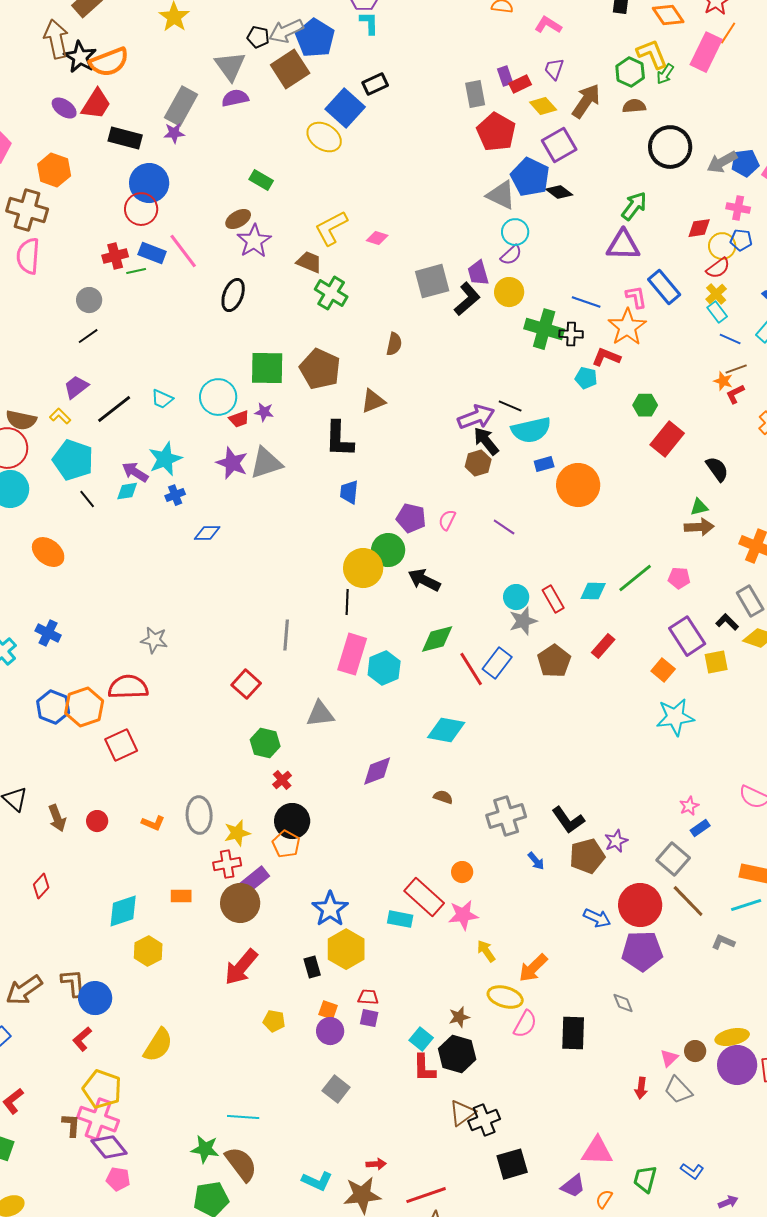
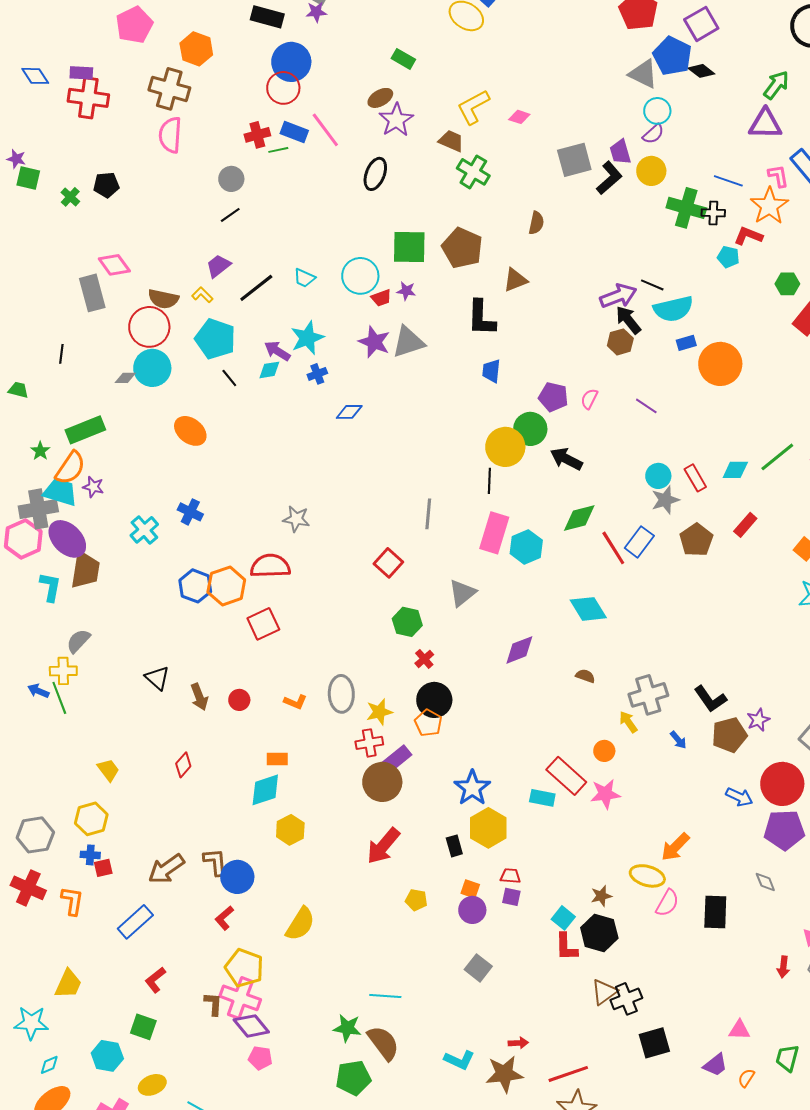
gray triangle: (320, 714) -> (462, 593), turned -32
cyan diamond: (446, 730) -> (588, 609), turned 48
orange rectangle: (181, 896) -> (277, 759), moved
yellow arrow: (486, 951) -> (628, 722), moved
pink triangle: (597, 1151) -> (739, 1030), size x0.7

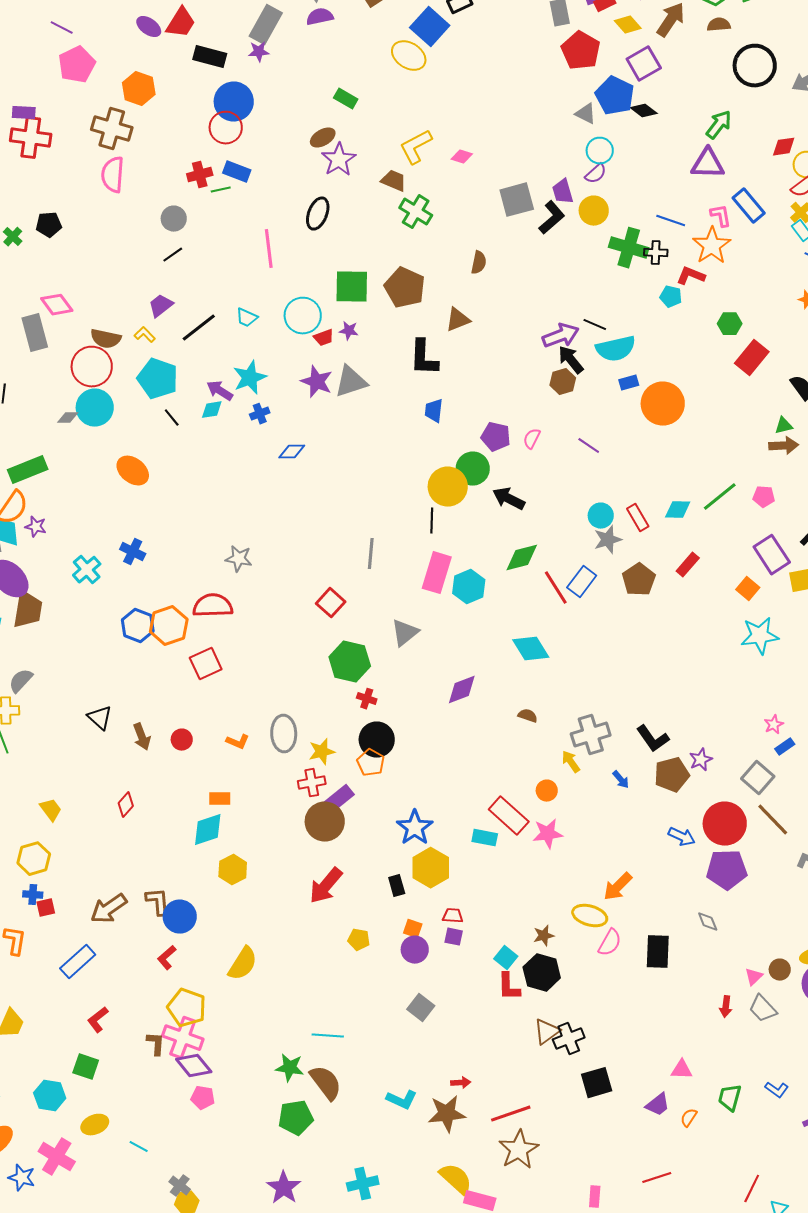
gray triangle: (643, 74) -> (586, 114), size x0.7
pink line: (325, 130) -> (269, 249), moved, turned 30
green hexagon: (407, 622) -> (350, 662), size x1.4
red cross: (424, 659) -> (367, 699), turned -30

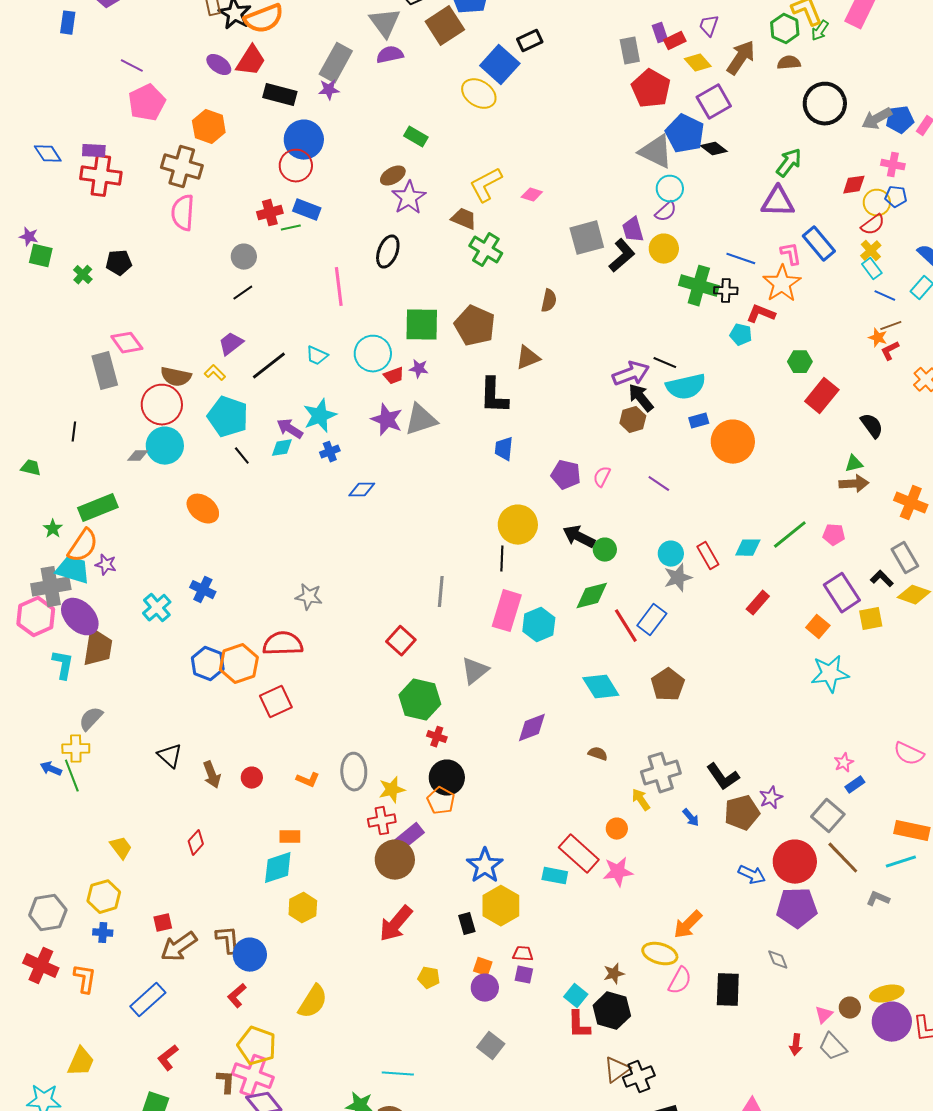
gray triangle: (586, 114) -> (656, 152), size x1.6
green circle: (473, 469) -> (605, 550), moved, size x0.7
brown pentagon: (639, 580) -> (668, 685), moved
red square: (46, 908) -> (163, 923), moved

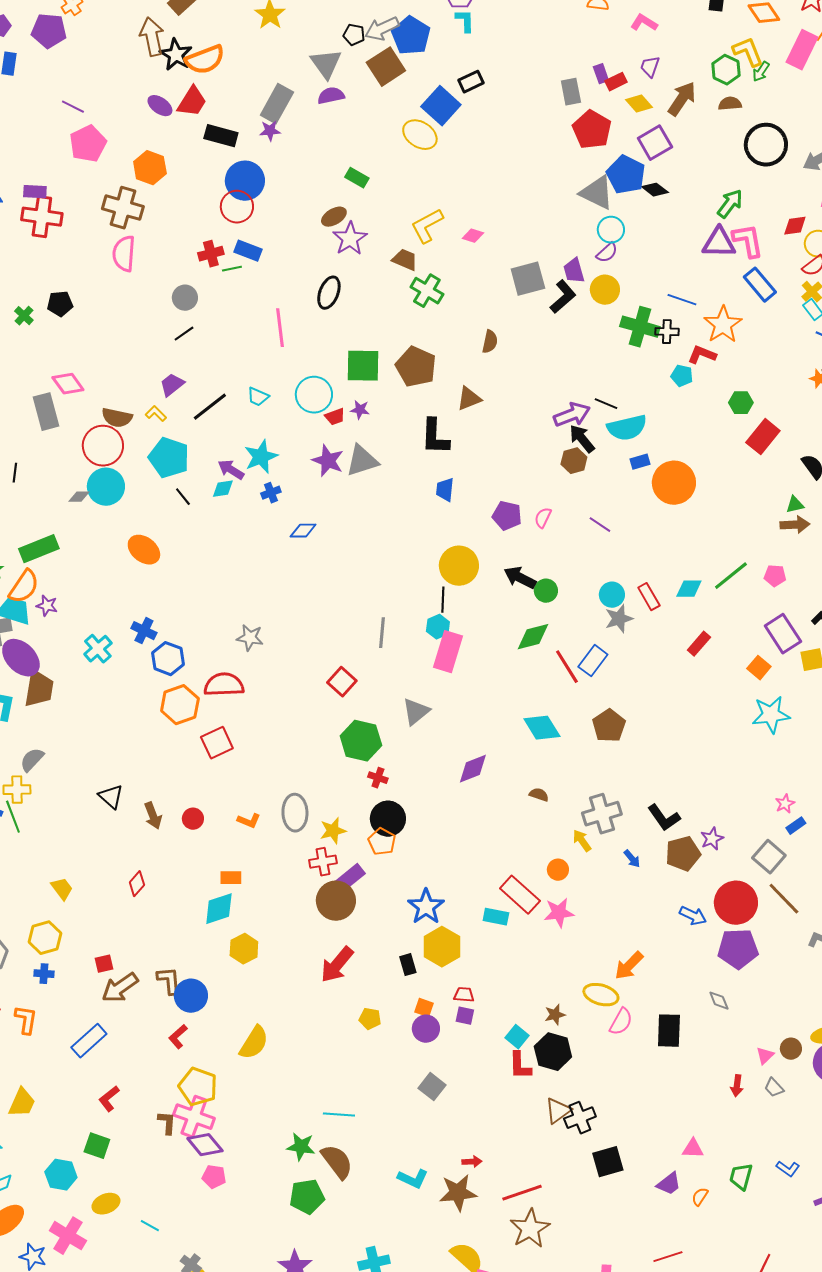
pink L-shape: (791, 254) -> (748, 241), moved, size x1.5
cyan hexagon: (539, 625) -> (438, 627), moved, size x0.7
blue hexagon: (208, 664) -> (168, 659), moved
gray trapezoid: (833, 1047) -> (774, 1088), size x0.7

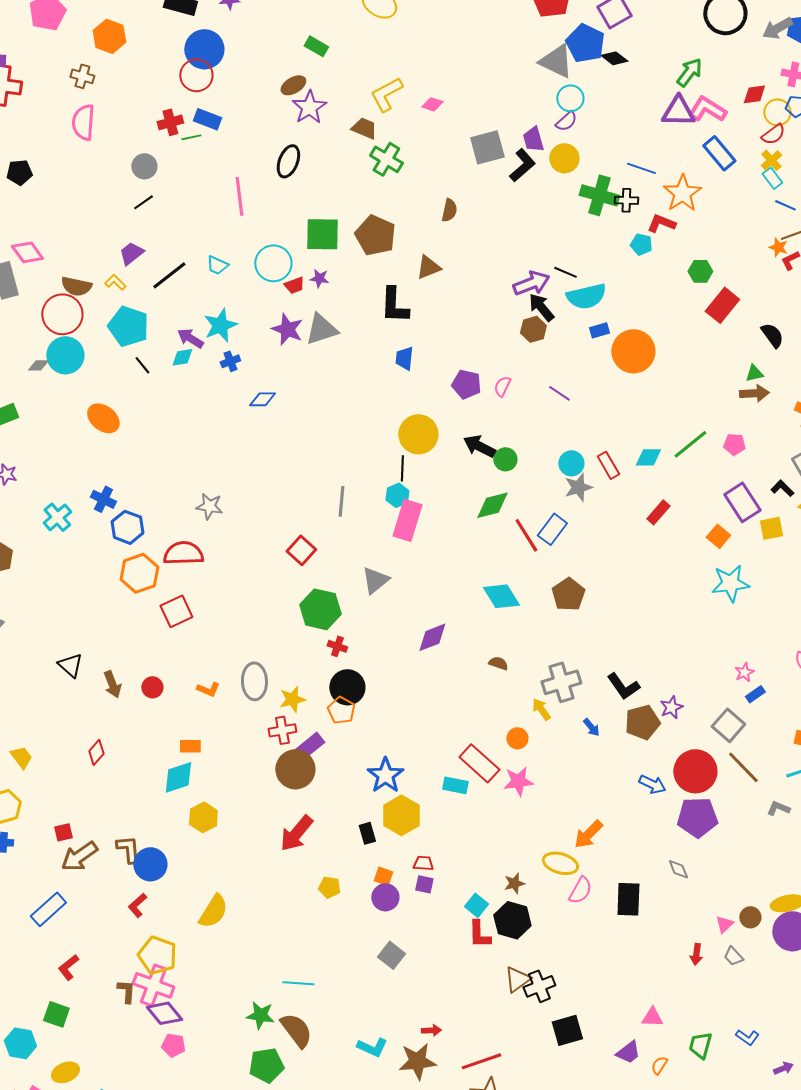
brown cross: (123, 208) -> (82, 76), size x0.6
pink L-shape: (748, 241) -> (707, 109), turned -48

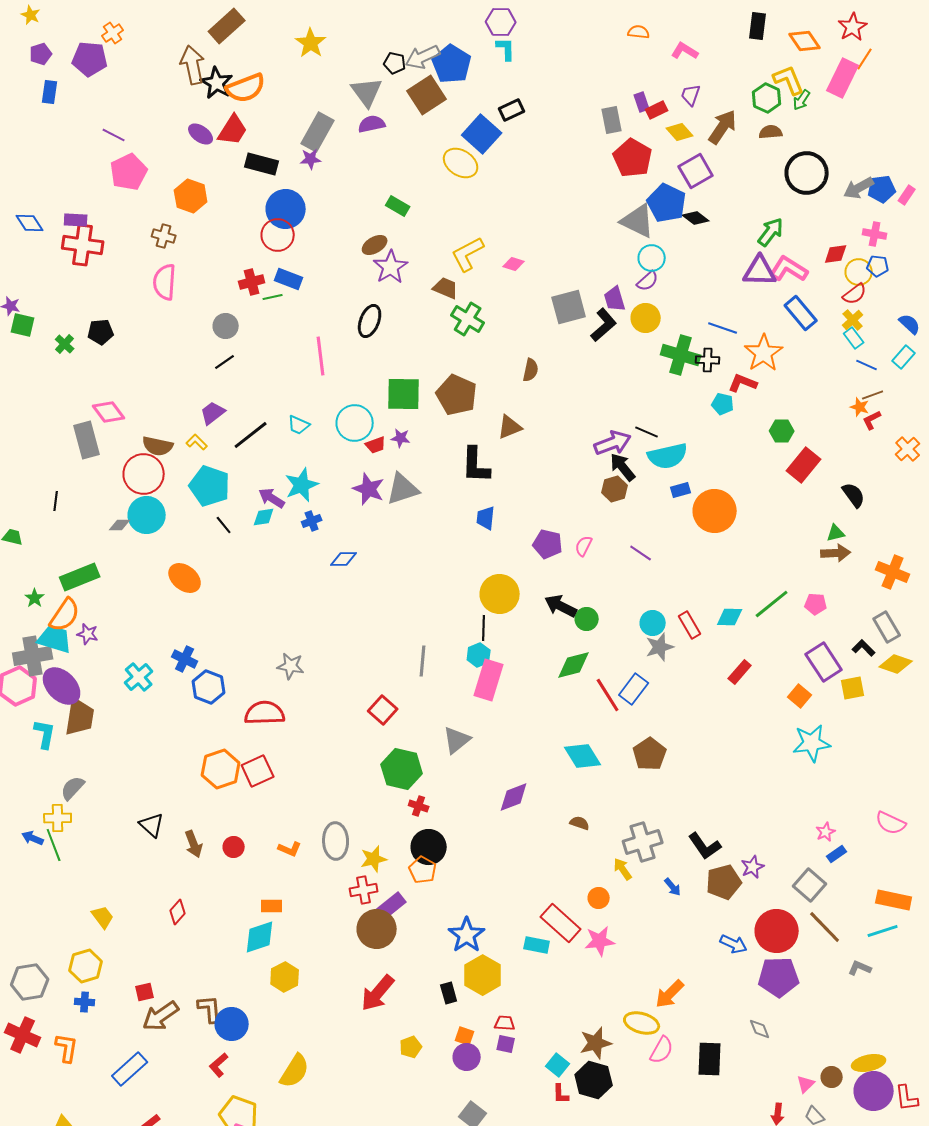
orange hexagon: (139, 573) -> (221, 769), moved
brown star: (514, 883) -> (596, 1043), size x1.5
yellow pentagon: (329, 887) -> (411, 1047), turned -30
red L-shape: (479, 934) -> (561, 1094), size x0.7

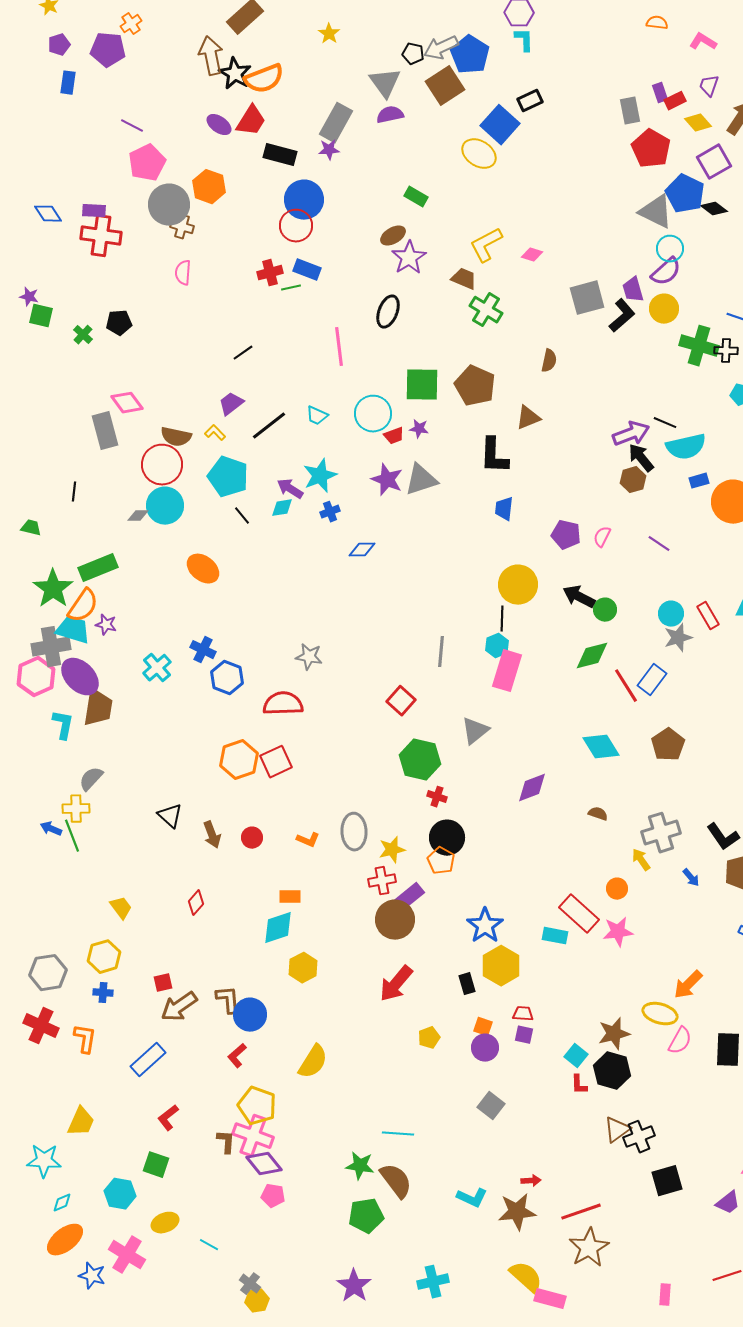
yellow star: (311, 43) -> (329, 34), size x0.7
purple semicircle: (648, 281) -> (666, 272), size x1.4
pink semicircle: (165, 282) -> (183, 273), size x0.7
gray circle: (226, 326) -> (169, 205), moved, size x1.6
green star: (35, 598) -> (53, 589), size x2.0

